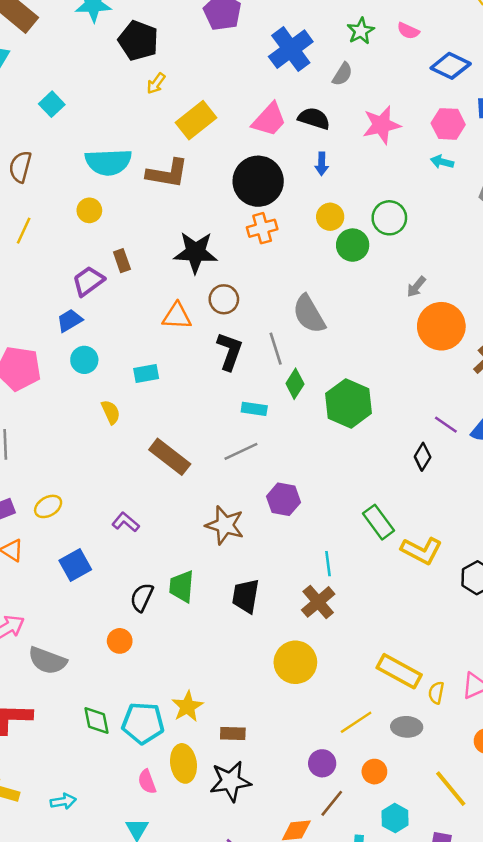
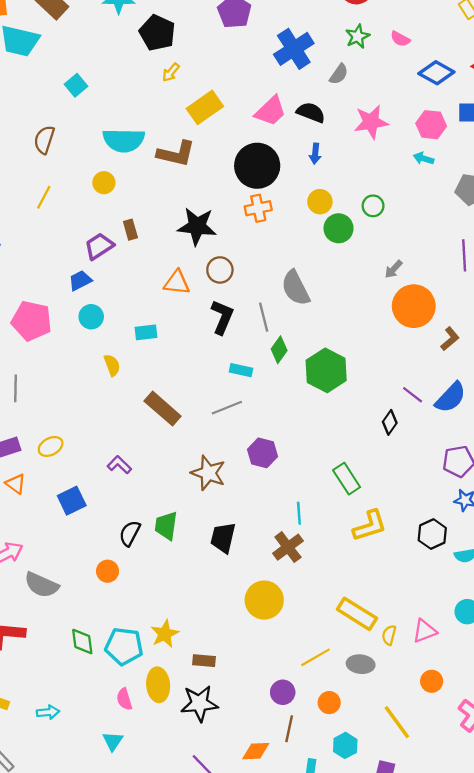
green circle: (389, 218) -> (373, 206), size x0.7
yellow L-shape: (422, 551) -> (370, 526), moved, turned -48
brown line: (332, 803) -> (289, 729), turned -30

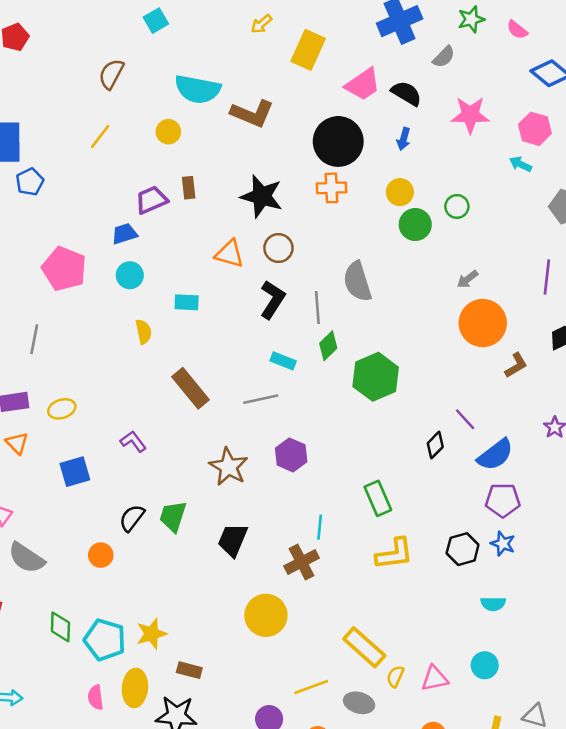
yellow rectangle: (205, 107) -> (308, 50), moved, turned -40
blue semicircle: (451, 397) -> (495, 455), moved
black hexagon: (432, 534) -> (463, 549), moved

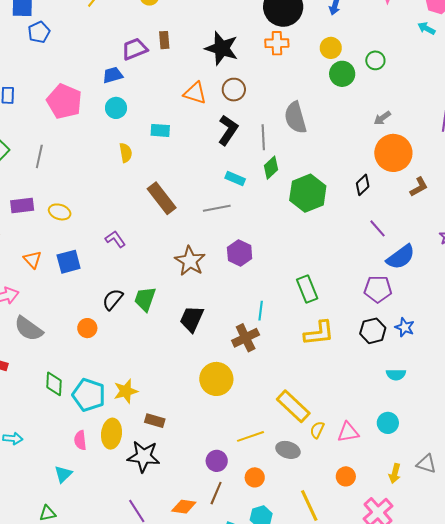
yellow ellipse: (62, 409) -> (60, 212), turned 35
orange triangle: (17, 443) -> (33, 260), moved
black diamond: (435, 445) -> (363, 185), moved
purple pentagon: (503, 500) -> (378, 289), moved

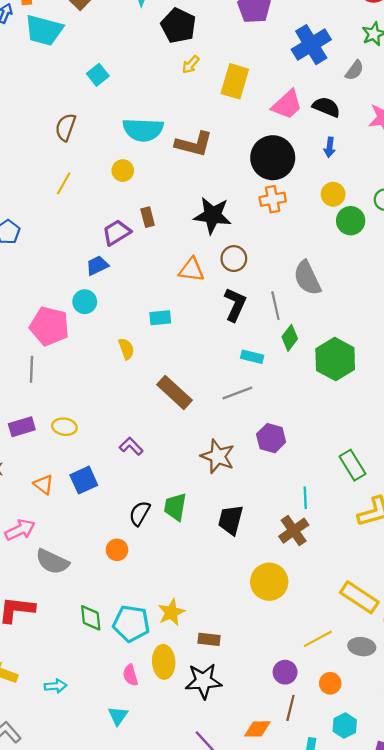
pink pentagon: (64, 101) -> (49, 326), moved
cyan circle: (116, 108) -> (85, 302), moved

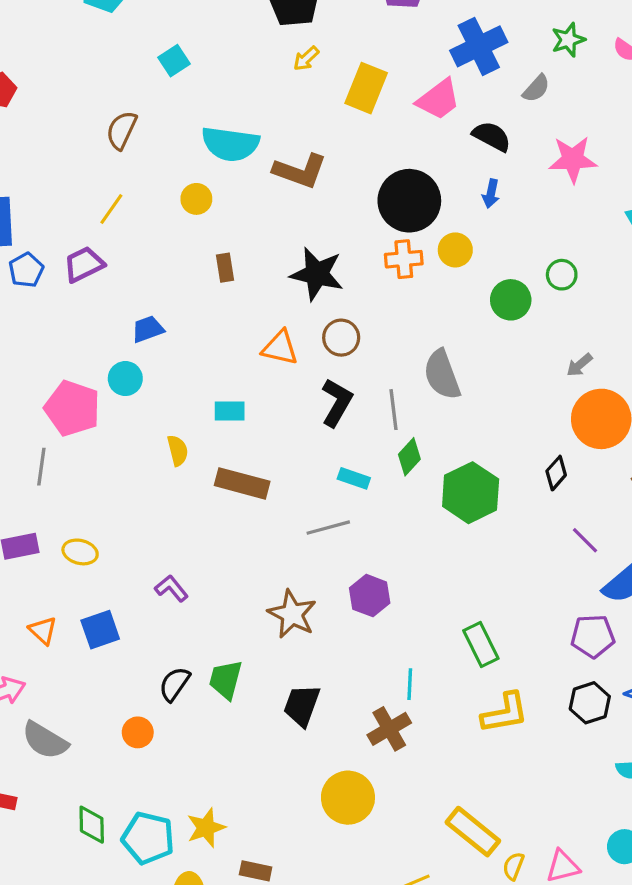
pink trapezoid: (287, 105) -> (439, 99), moved
yellow circle: (333, 194) -> (455, 250), moved
purple trapezoid: (117, 232) -> (84, 264), moved
brown rectangle: (175, 392) -> (242, 483), moved, turned -33

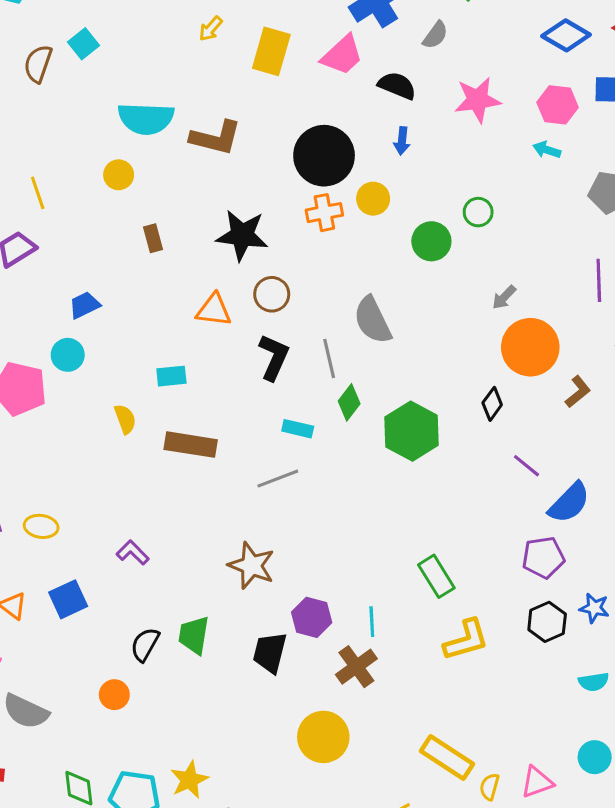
brown semicircle: (122, 130) -> (38, 64), moved
yellow line: (111, 209) -> (38, 193), turned -48
purple hexagon: (370, 596) -> (312, 617), moved

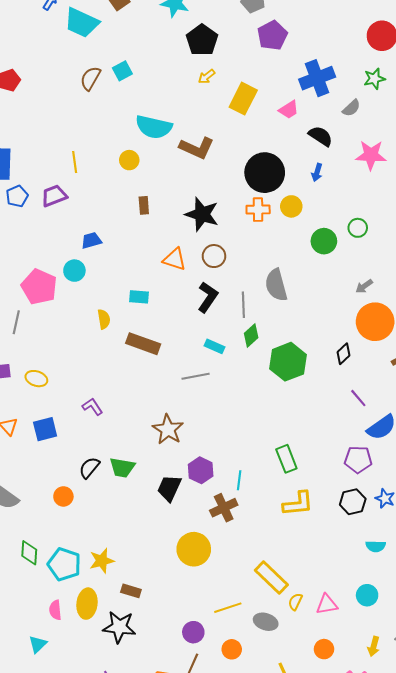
pink trapezoid: (342, 55) -> (289, 110), size x0.7
green trapezoid: (194, 635) -> (122, 468), turned -100

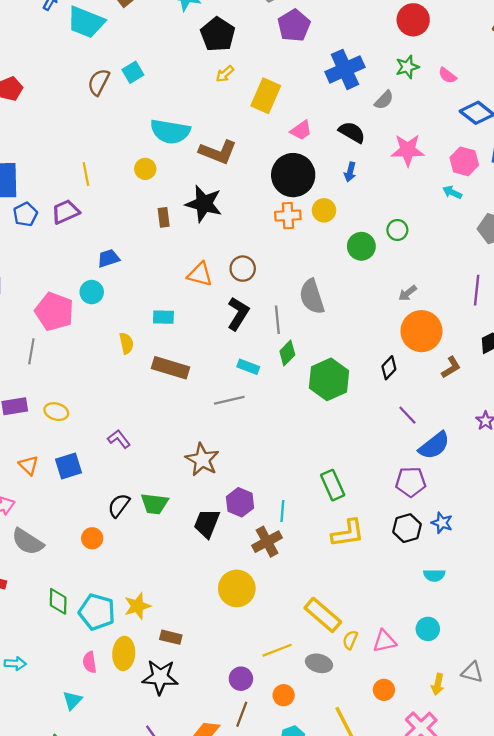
pink trapezoid: (289, 110) -> (301, 130), moved
black star: (202, 214) -> (204, 204), moved

